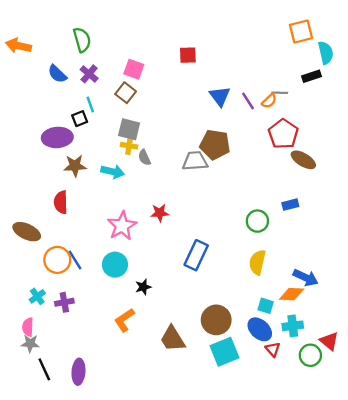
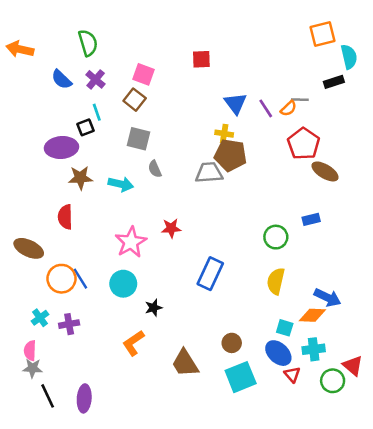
yellow cross: (129, 146) -> (224, 134), moved
brown circle: (216, 320) -> (232, 343), size x0.6

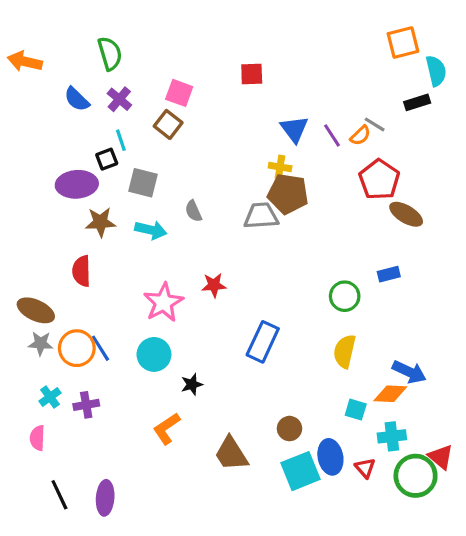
gray line: (300, 100) -> (375, 124), turned 30
gray square: (138, 139) -> (143, 183), moved
blue ellipse: (278, 353) -> (330, 457), moved, turned 36
gray star: (32, 368) -> (41, 343), moved
green circle: (333, 381) -> (416, 476), size x1.4

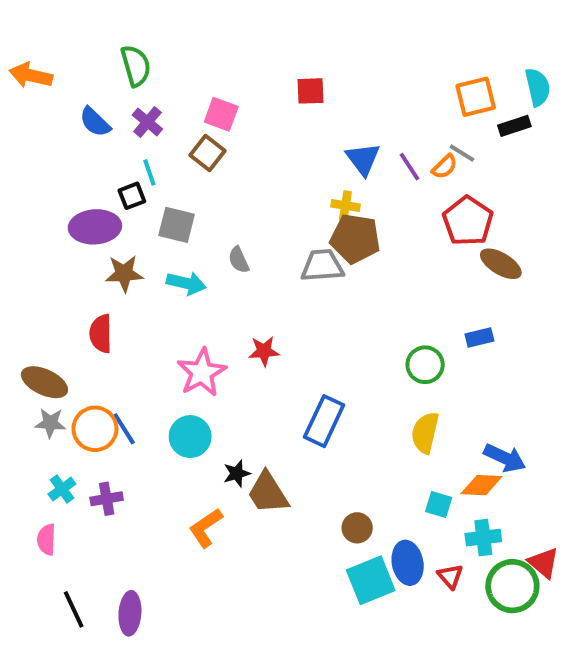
orange square: (403, 43) -> (476, 97), moved
brown trapezoid: (231, 454) -> (268, 493), moved

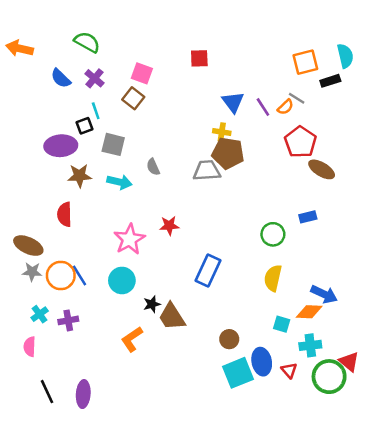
green semicircle: (136, 66) -> (87, 42), turned -45

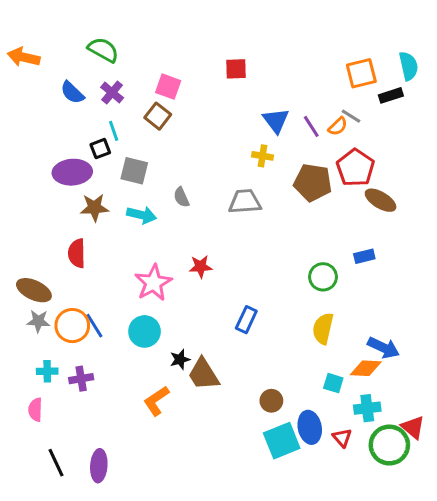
brown pentagon: (228, 153) -> (313, 182), moved
blue rectangle: (208, 271) -> (246, 320), size x0.7
cyan cross: (40, 314) -> (47, 371), turned 35

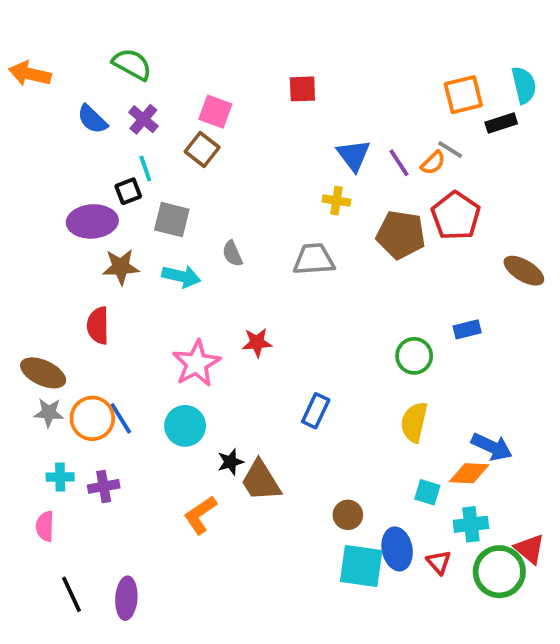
brown ellipse: (381, 200) -> (524, 271), moved
cyan square: (282, 441) -> (361, 566), turned 30

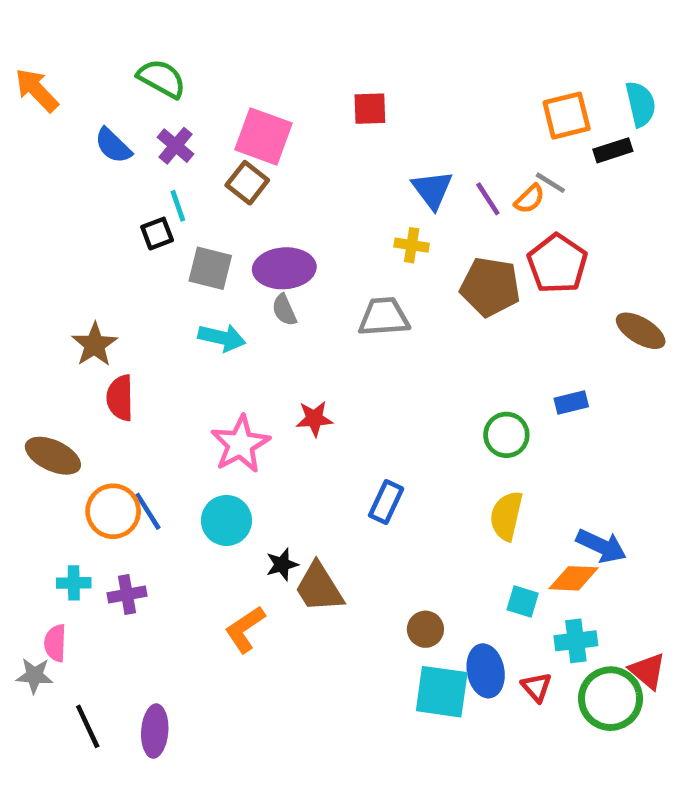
orange arrow: (30, 74) -> (37, 90), turned 33
pink square: (215, 112) -> (263, 136), size x1.4
purple ellipse: (92, 221) -> (284, 268), moved
brown star: (121, 267) -> (95, 345), moved, turned -30
gray star: (49, 413) -> (34, 675), moved

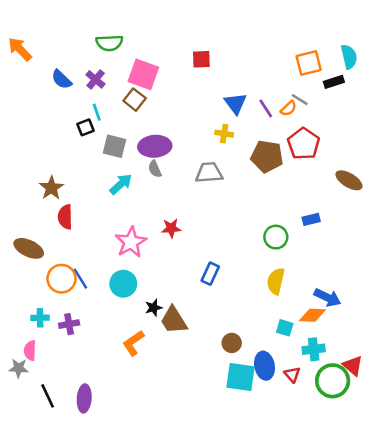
green semicircle: (162, 79) -> (109, 43), moved, turned 148
cyan arrow: (222, 338) -> (121, 184), turned -55

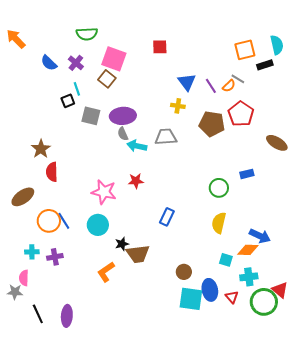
cyan arrow: (121, 184) -> (137, 146), moved, turned -126
pink star: (131, 242) -> (104, 192), turned -30
brown ellipse: (29, 248) -> (23, 197), turned -60
brown trapezoid: (174, 320) -> (138, 254), turned -65

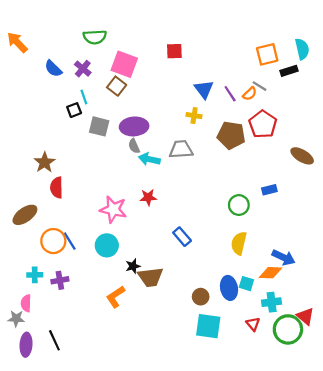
blue rectangle: (167, 217) -> (182, 237), turned -66
blue ellipse: (210, 290) -> (229, 288), moved
black line: (38, 314) -> (54, 340), moved
purple ellipse: (67, 316) -> (26, 345), moved

